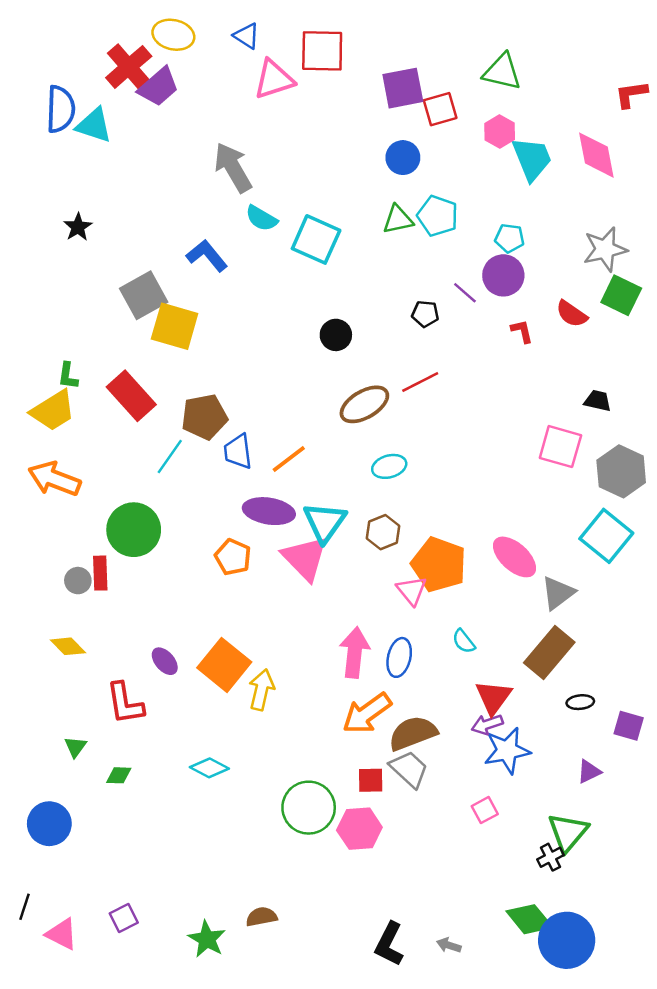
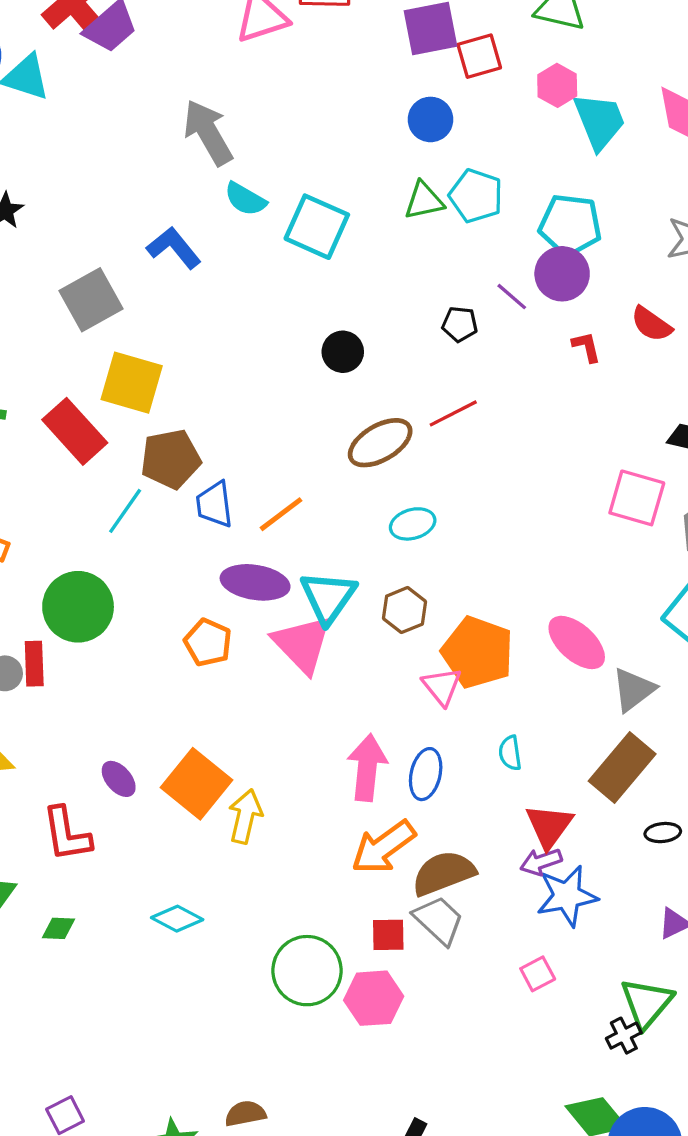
cyan pentagon: (510, 238) -> (570, 225), size x1.6
yellow square: (175, 326) -> (132, 383), moved
cyan semicircle: (464, 641) -> (510, 753), turned 30

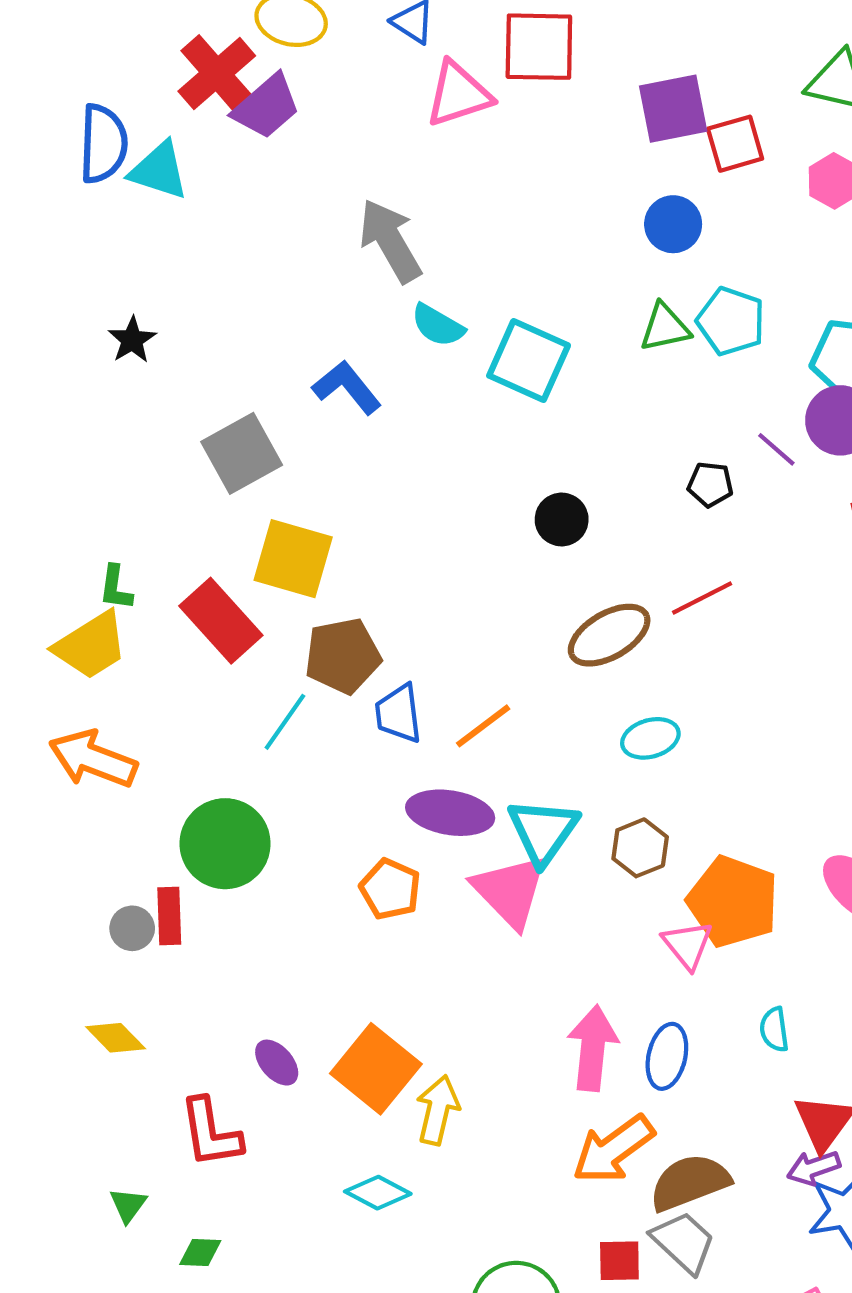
cyan diamond: (177, 919) -> (378, 1193), moved

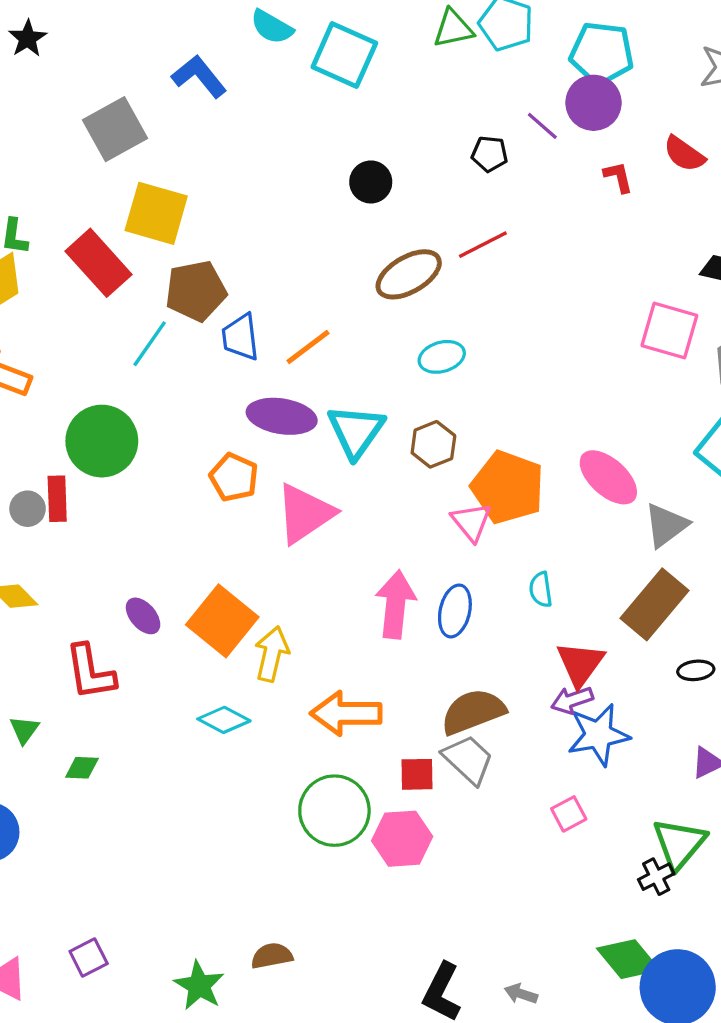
pink triangle: (510, 891) -> (305, 514), moved, turned 40
orange arrow: (613, 1149) -> (346, 713), moved, turned 36

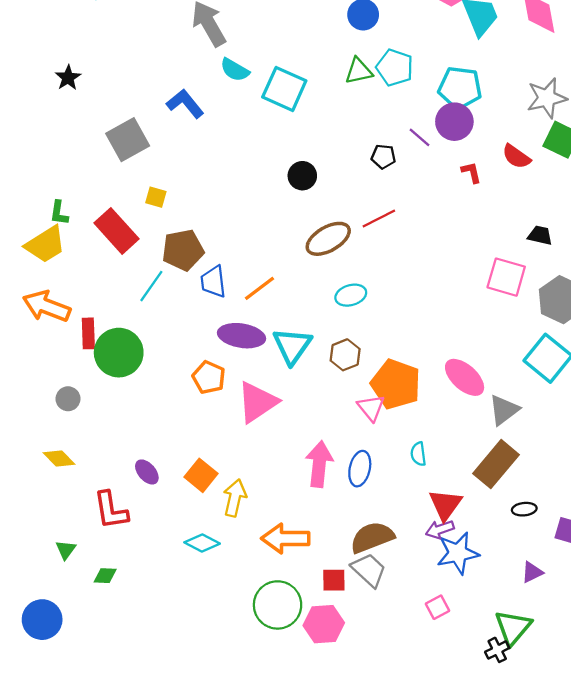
yellow square: (156, 213) -> (156, 197), size x0.5
red rectangle: (57, 499) -> (88, 333), moved
orange square: (222, 621) -> (201, 475), size x0.7

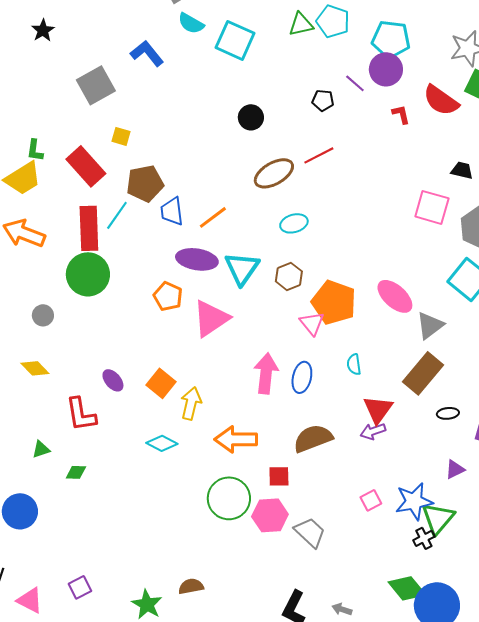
red semicircle: (516, 157) -> (441, 100), size x1.4
red rectangle: (88, 333) -> (89, 228), moved, size x1.6
green triangle: (66, 550) -> (41, 449), turned 36
blue star: (458, 553) -> (414, 501), moved
gray trapezoid: (369, 570) -> (310, 532), moved

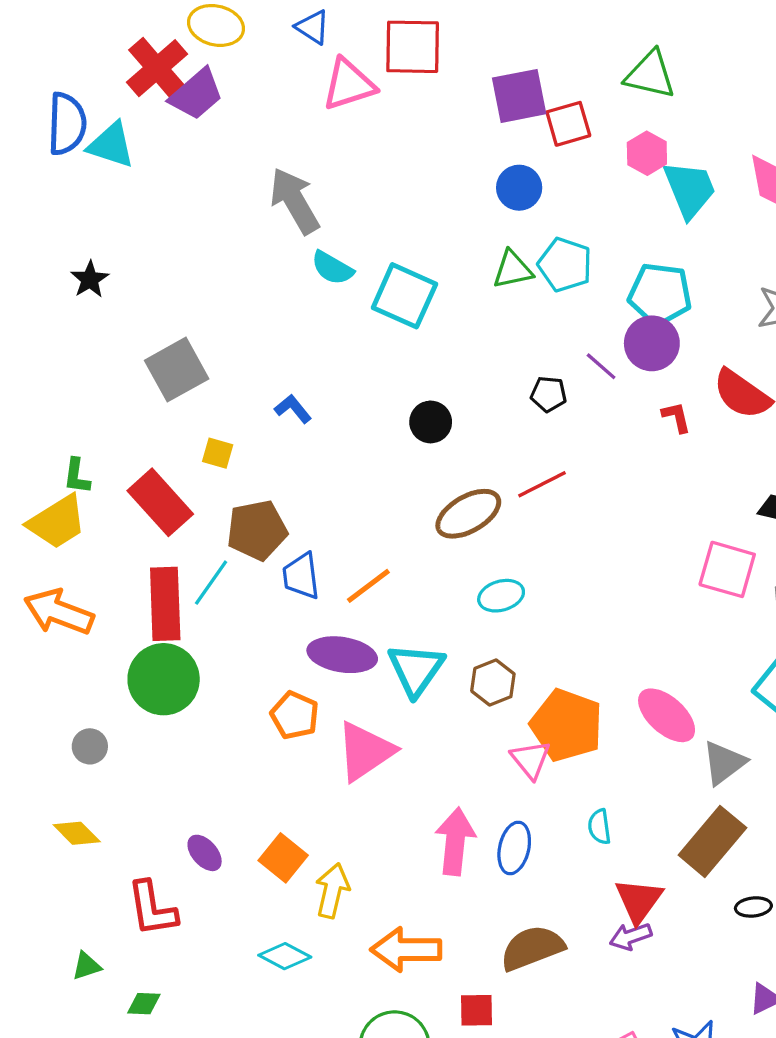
blue L-shape: (147, 53) -> (293, 409), moved, size x0.7

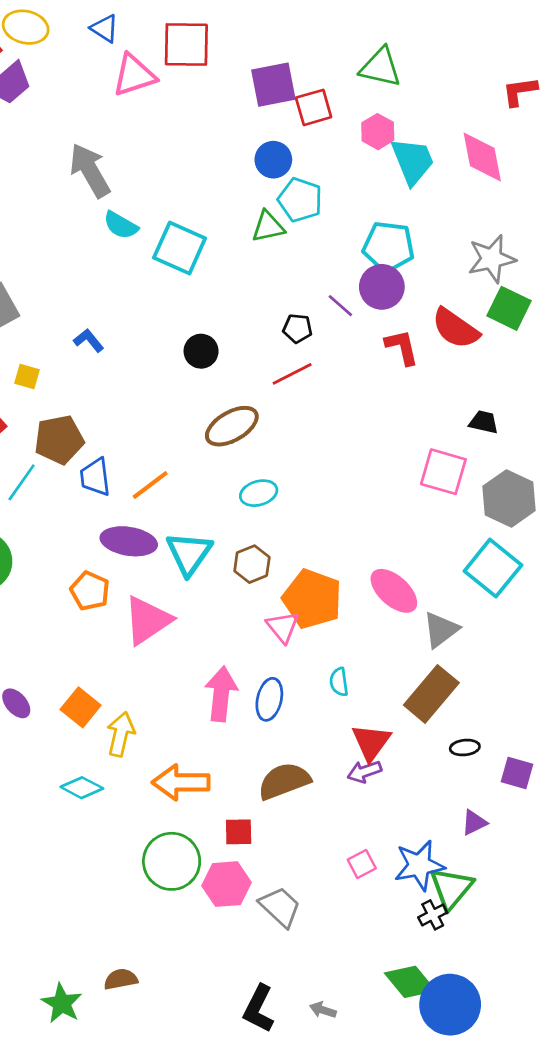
cyan pentagon: (565, 265) -> (300, 200), moved
red L-shape: (676, 417) -> (402, 347), size x1.4
red line: (542, 484) -> (292, 374), moved

